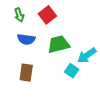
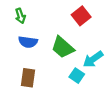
red square: (47, 15) -> (81, 16), moved
green trapezoid: (59, 44) -> (63, 47), turned -125

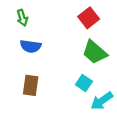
green trapezoid: (63, 47) -> (95, 52), moved
cyan arrow: (93, 59) -> (102, 101), moved

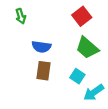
blue semicircle: (31, 46) -> (41, 47), moved
brown rectangle: (31, 85) -> (44, 71), moved

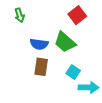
green trapezoid: (87, 48) -> (65, 42), moved
cyan arrow: (94, 92) -> (89, 87), turned -144

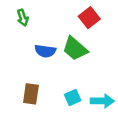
brown rectangle: (41, 67) -> (31, 94), moved
cyan square: (73, 72) -> (73, 97), moved, turned 32

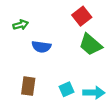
green arrow: (23, 18) -> (21, 25), moved, turned -88
green trapezoid: (75, 49) -> (91, 45), moved

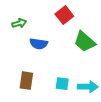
red square: (82, 16) -> (64, 15), moved
cyan square: (66, 89) -> (62, 84), turned 32

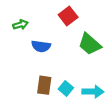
brown rectangle: (26, 81) -> (44, 85), moved
cyan square: (62, 84) -> (66, 88), turned 32

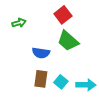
green trapezoid: (90, 44) -> (68, 41), moved
blue semicircle: (41, 46) -> (41, 53), moved

